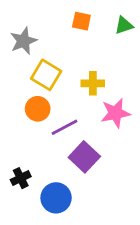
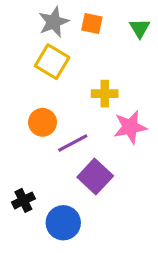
green triangle: (124, 25) -> (140, 28), turned -42
gray star: (24, 41) -> (54, 22), moved
yellow square: (46, 75) -> (52, 62), moved

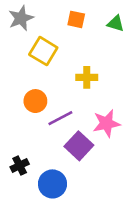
gray star: (54, 22) -> (21, 18), moved
green triangle: (140, 28) -> (116, 23), turned -42
pink star: (130, 127) -> (106, 123), moved

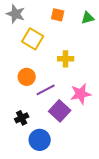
gray star: (21, 18) -> (16, 14), turned -30
green triangle: (116, 23) -> (88, 18), turned -32
black cross: (20, 166) -> (22, 118), moved

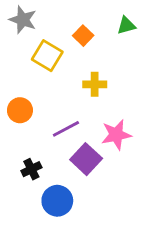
orange square: (58, 15) -> (83, 36), moved, turned 32
orange circle: (27, 77) -> (20, 110), moved

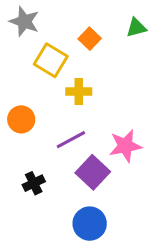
yellow cross: (95, 84) -> (79, 91), moved
blue circle: (57, 201) -> (90, 224), moved

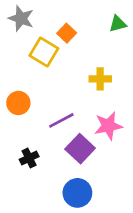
orange square: (90, 39) -> (67, 33), moved
yellow cross: (79, 91) -> (100, 79), moved

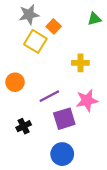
gray star: (21, 18) -> (29, 15), moved, turned -30
purple square: (80, 149) -> (64, 119), turned 30

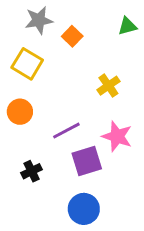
yellow square: (35, 41) -> (27, 64), moved
yellow cross: (80, 63) -> (108, 86), turned -35
pink star: (87, 100) -> (117, 136), turned 30

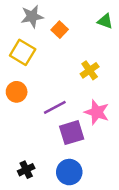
green triangle: (127, 26) -> (105, 21), turned 35
black cross: (32, 171) -> (26, 170), moved

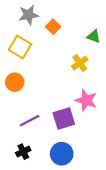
green triangle: (105, 21) -> (94, 36), moved
purple line: (55, 107) -> (30, 121), moved

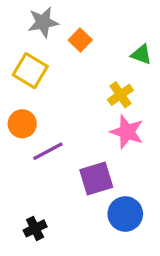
pink star: (86, 100) -> (127, 132), moved
purple line: (30, 121) -> (48, 151), moved
blue circle: (62, 154) -> (125, 214), moved

